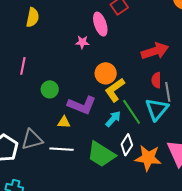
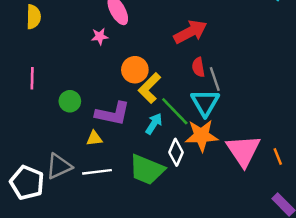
orange star: (148, 158) -> (201, 136), moved

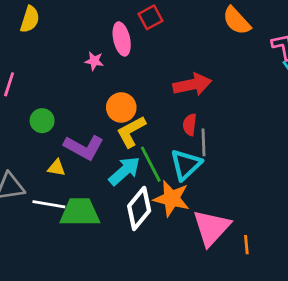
cyan arrow: (154, 124) -> (124, 171), size x1.4
white diamond: (176, 152) -> (139, 208), size x1.4
green trapezoid: (147, 170) -> (80, 212), moved, turned 141

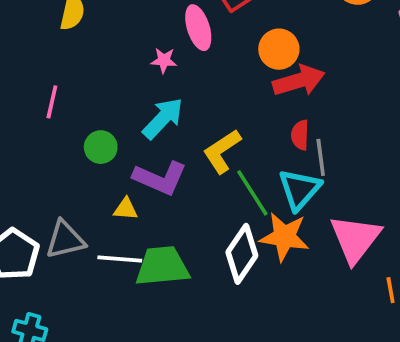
orange circle: (121, 107) -> (279, 49), moved
cyan arrow: (124, 171) -> (163, 118), moved
pink triangle: (211, 228) -> (355, 239), moved

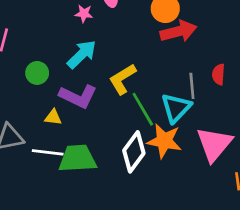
red semicircle: (300, 135) -> (218, 74), moved

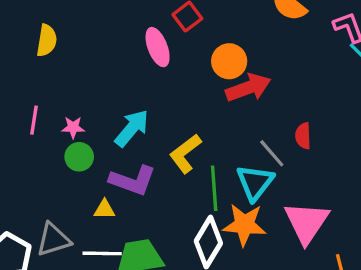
pink star: (84, 14) -> (73, 127), moved
gray line: (192, 86) -> (272, 153), turned -30
green line: (143, 109) -> (214, 188), turned 32

